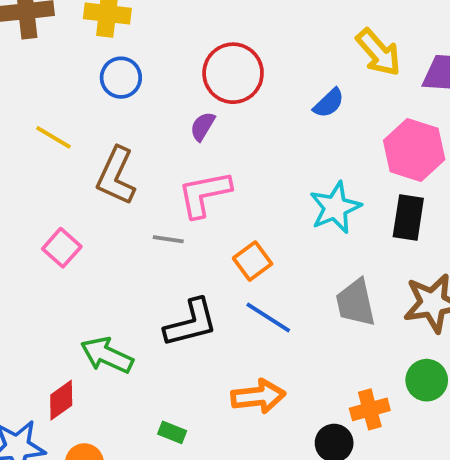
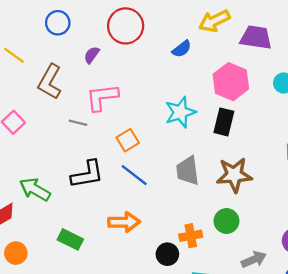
yellow arrow: (378, 52) -> (214, 21), turned 100
purple semicircle: (203, 126) -> (92, 55), moved
green rectangle: (172, 432) -> (70, 239), size x1.5

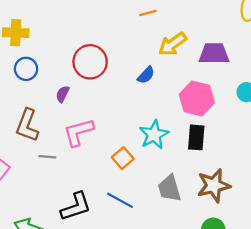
gray line: (78, 123) -> (47, 157), moved
orange square: (128, 140) -> (123, 158), moved

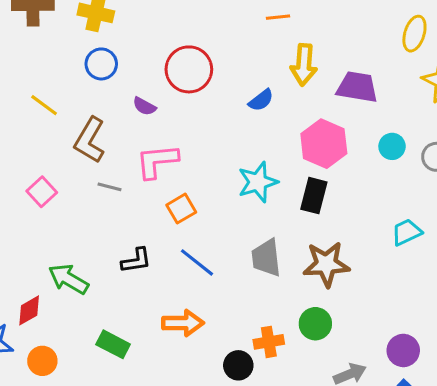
yellow arrow: (173, 44) -> (304, 65), turned -60
purple semicircle: (63, 94) -> (144, 106), turned -98
orange square: (123, 158) -> (181, 209), moved
black L-shape: (76, 207) -> (136, 261), size x0.7

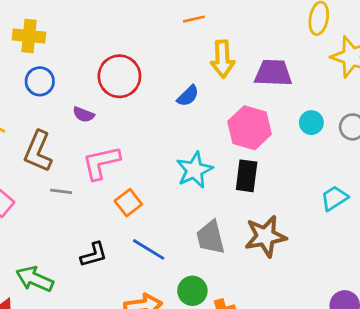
green circle: (315, 324) -> (192, 291), moved

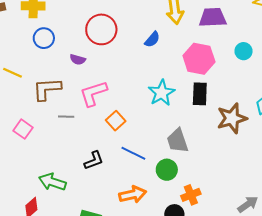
brown L-shape: (38, 151) -> (47, 89), turned 68
brown star: (265, 236) -> (232, 118), moved
green circle: (192, 291) -> (167, 170), moved

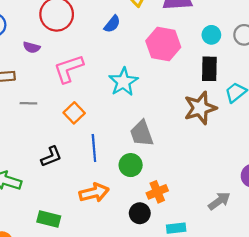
pink L-shape: (93, 93) -> (69, 69), moved
black rectangle: (200, 94) -> (209, 69), moved
gray line: (66, 117) -> (28, 103), moved
blue line: (133, 153) -> (94, 148), turned 60

